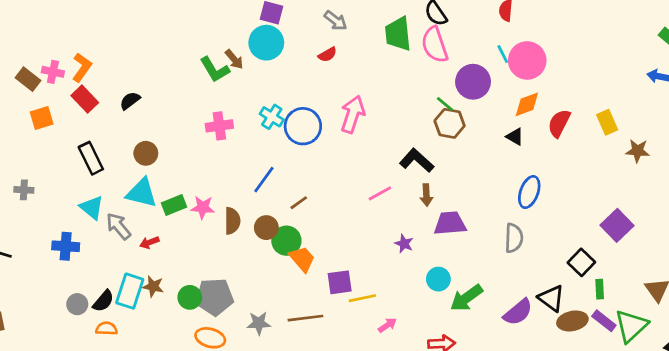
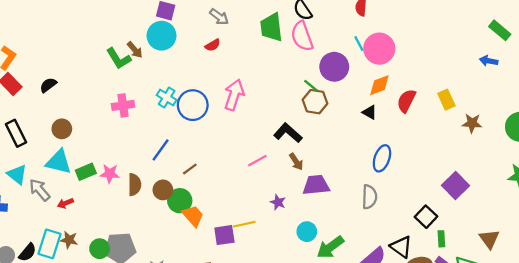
brown arrow: (426, 195) -> (296, 162), turned -30
yellow line: (362, 298) -> (244, 224), moved

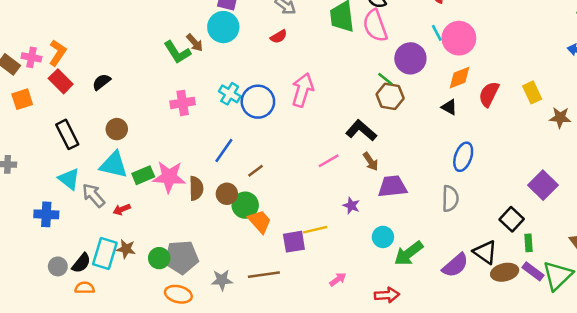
pink star: (110, 174) -> (169, 177), size x1.5

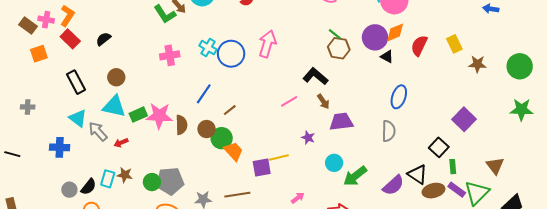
purple circle: (410, 58) -> (375, 37), moved
cyan rectangle: (105, 254) -> (108, 179), size x0.7

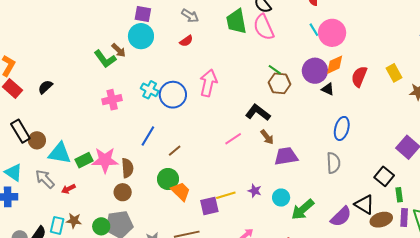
brown circle: (116, 77) -> (37, 140), moved
cyan triangle: (78, 118) -> (14, 173), moved
brown circle: (207, 129) -> (123, 192), moved
purple star: (308, 138) -> (255, 191), moved
purple rectangle: (457, 190) -> (404, 218), turned 60

